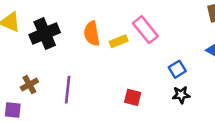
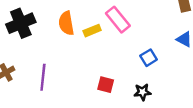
black star: (181, 95) -> (142, 92), moved

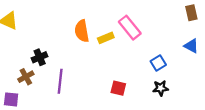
black cross: (21, 23) -> (40, 57), moved, size x0.6
black star: (142, 92) -> (161, 88), moved

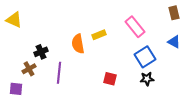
pink rectangle: (130, 28) -> (135, 27), moved
orange semicircle: (82, 31) -> (78, 44), moved
blue square: (158, 63) -> (145, 57), size x1.5

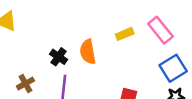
yellow rectangle: (99, 35) -> (125, 34), moved
black cross: (41, 52) -> (59, 57), moved, turned -32

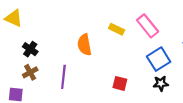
yellow rectangle: (125, 34) -> (117, 29), turned 48
black cross: (59, 57) -> (30, 49), moved

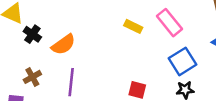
orange semicircle: (84, 45) -> (63, 45), moved, turned -115
black cross: (30, 49) -> (32, 34), moved

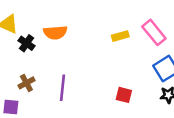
yellow rectangle: (133, 26) -> (120, 36), turned -42
orange semicircle: (63, 45) -> (55, 32), moved, turned 30

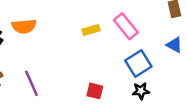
purple line: (63, 88) -> (31, 83), turned -30

